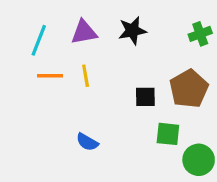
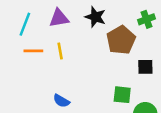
black star: (132, 31) -> (95, 17), turned 30
brown pentagon: (189, 89) -> (121, 40), moved
black square: (145, 97) -> (145, 67), moved

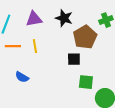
black square: (145, 67) -> (74, 59), moved
blue semicircle: (61, 101) -> (22, 77), moved

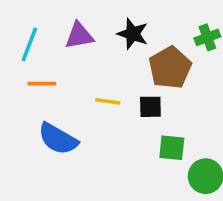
yellow line: (35, 46) -> (108, 101), moved, turned -72
blue semicircle: (22, 77) -> (58, 139), size x1.6

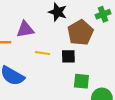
purple triangle: (79, 36) -> (25, 29), moved

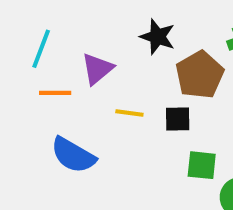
purple triangle: (25, 29) -> (97, 69), turned -30

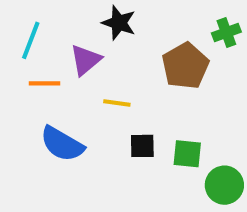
black star: (158, 37) -> (119, 23), moved
black square: (178, 119) -> (142, 146), moved

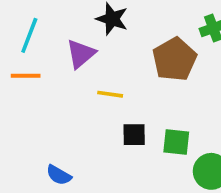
orange line: (44, 83) -> (26, 76), moved
blue semicircle: (62, 144) -> (59, 175), moved, size x0.6

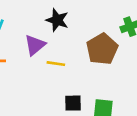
yellow line: (110, 94) -> (56, 64), moved

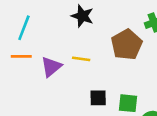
purple triangle: (35, 45) -> (51, 67), moved

